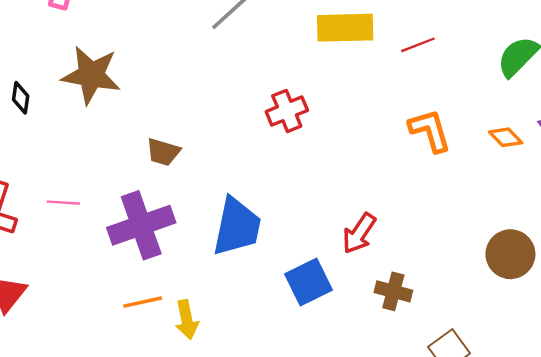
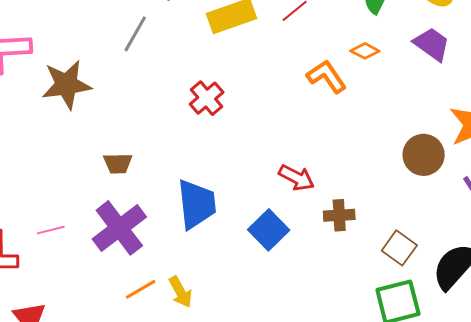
brown star: (91, 75) -> (66, 85), moved
orange diamond: (506, 137) -> (365, 51), moved
red arrow: (359, 233) -> (297, 178), turned -78

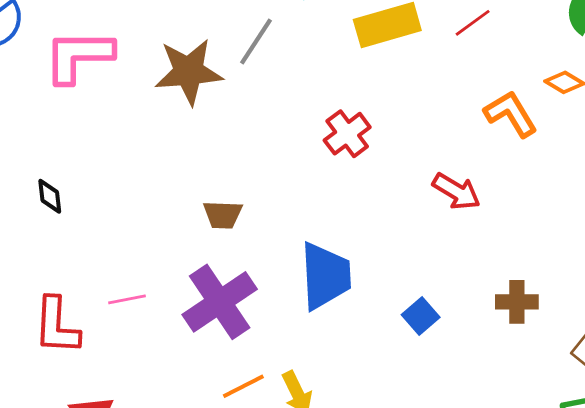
brown star: (66, 85) -> (189, 72), moved
red arrow: (297, 178) -> (456, 191), moved
blue square: (269, 230) -> (421, 316), size x0.7

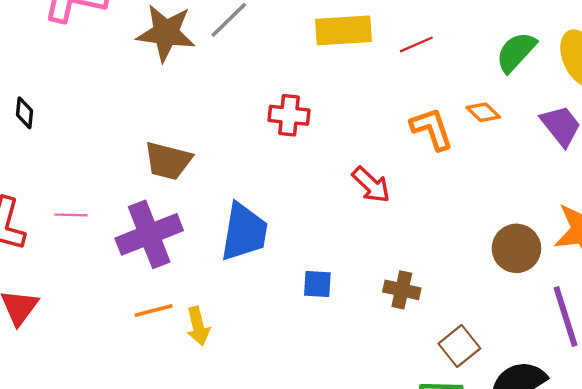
red cross: (347, 134) -> (289, 115), turned 30
brown trapezoid: (223, 215) -> (168, 161), size x1.4
blue square: (421, 316) -> (317, 284), turned 32

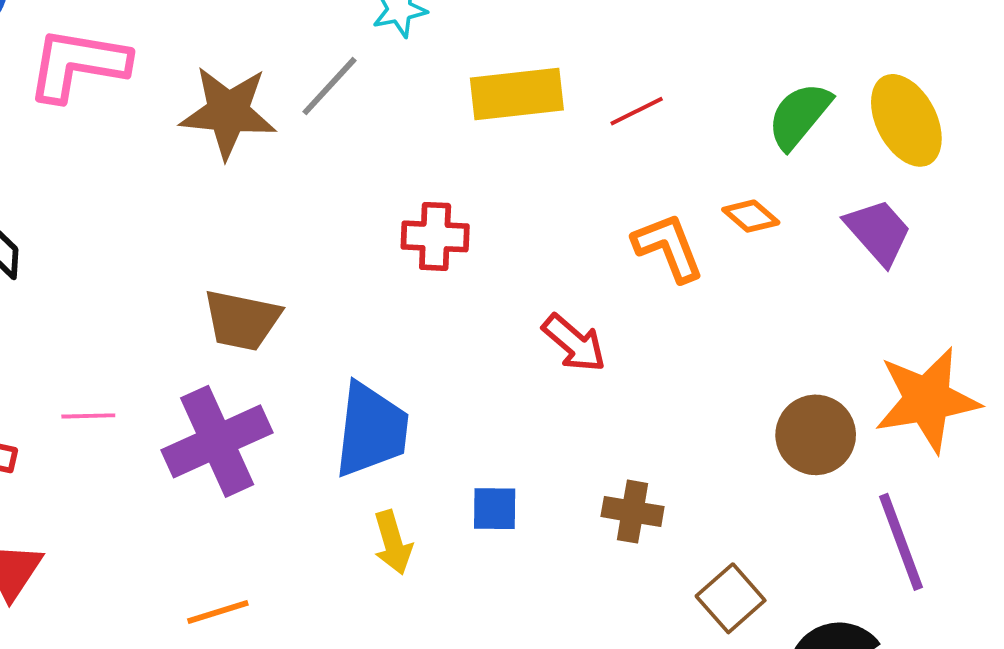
orange line: (154, 311) -> (218, 612), moved
yellow arrow: (198, 326) -> (393, 542), moved

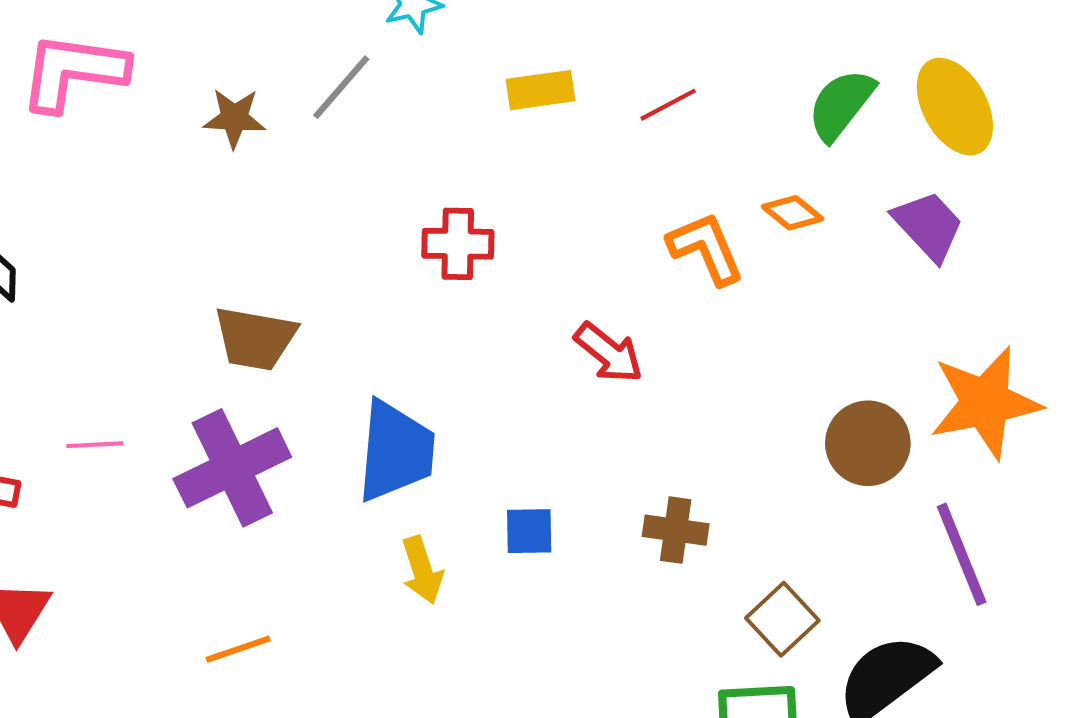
yellow rectangle: (517, 94) -> (540, 90), size x0.7
brown star: (228, 112) -> (234, 118), size x0.6

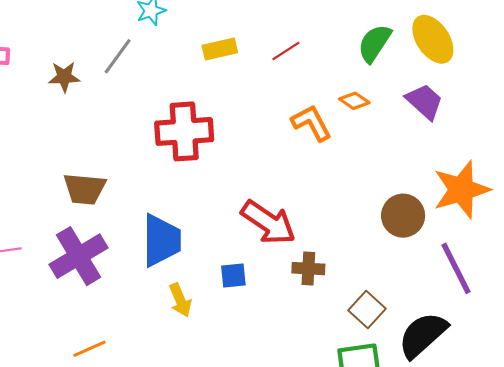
red cross: (458, 244) -> (184, 131), size x1.6
red arrow: (609, 353) -> (268, 222), moved, size x1.5

